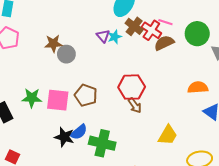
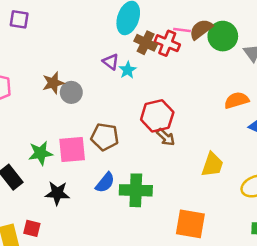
cyan star: (115, 37) -> (128, 70), moved
brown semicircle: (164, 43) -> (201, 29), moved
black star: (64, 137) -> (57, 193), moved

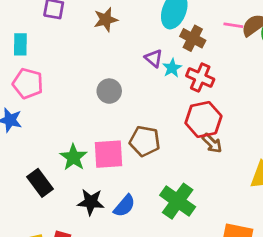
red cross: (167, 43) -> (200, 77), moved
brown star: (53, 83) -> (106, 20), moved
green star: (41, 153) -> (73, 157), turned -30
blue semicircle: (105, 183) -> (124, 206), moved
green cross: (136, 190) -> (178, 201), turned 32

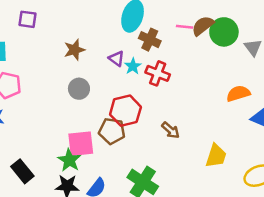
brown star: (106, 20) -> (74, 50), moved
red hexagon: (203, 119) -> (125, 111), moved
green star: (73, 157) -> (69, 160), moved

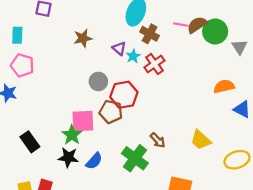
red cross: (158, 73) -> (154, 64), turned 30
gray circle: (79, 89) -> (98, 81), moved
brown arrow: (171, 130) -> (158, 140), moved
yellow trapezoid: (216, 156) -> (201, 140), turned 110

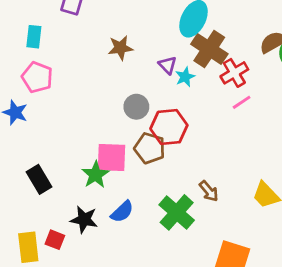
pink line: (181, 25) -> (242, 102), moved, turned -48
brown cross: (150, 34) -> (209, 49), size x1.4
red cross: (154, 64) -> (234, 73), moved
black star: (68, 157) -> (84, 220), moved

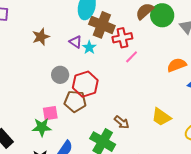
red cross: (234, 73) -> (122, 38), turned 30
pink square: (111, 157) -> (50, 113), size x0.7
green star: (95, 175) -> (42, 127), turned -30

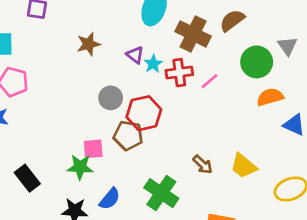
green circle: (162, 15) -> (257, 62), moved
brown cross: (102, 25) -> (193, 34), moved
red cross: (122, 38) -> (179, 73), moved
brown arrow: (122, 122) -> (203, 164), moved

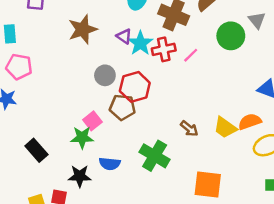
brown star: (88, 44) -> (83, 29), size x1.4
cyan star: (153, 64) -> (140, 43), size x1.5
orange semicircle: (270, 97) -> (250, 122), moved
pink square: (93, 149) -> (92, 121), turned -30
blue semicircle: (110, 199) -> (110, 164), turned 60

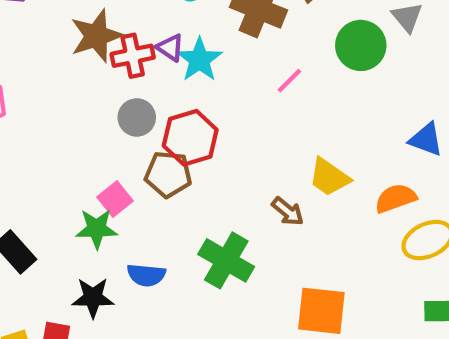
red cross: (164, 49) -> (133, 56), moved
yellow trapezoid: (225, 128) -> (329, 177), moved

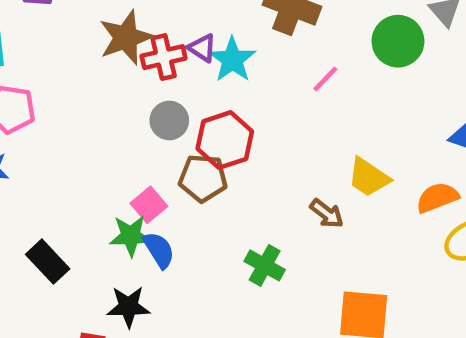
green cross: (226, 260) -> (265, 265), size x0.7
blue semicircle: (146, 275) -> (159, 250), moved, turned -126

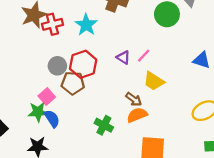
purple triangle: (202, 48) -> (123, 57), moved
pink line: (325, 79) -> (144, 56), moved
gray circle: (169, 120) -> (57, 66), moved
orange semicircle: (437, 198) -> (137, 115), moved

